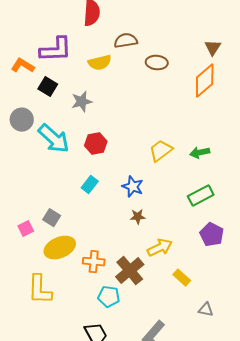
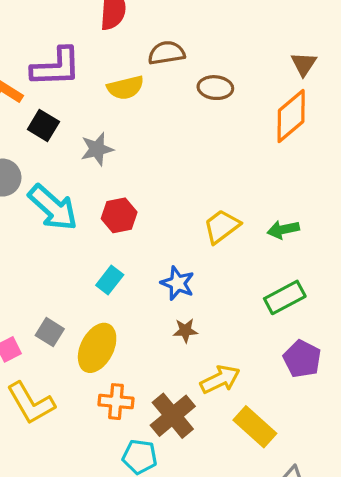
yellow ellipse: (60, 248) -> (97, 348), moved, turned -40
yellow rectangle: (182, 278) -> (255, 427), size x1.5
yellow L-shape: (40, 290) -> (31, 403), moved, turned -32

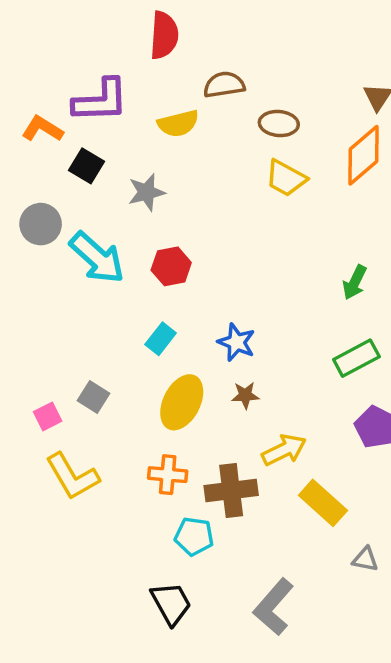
yellow trapezoid: (222, 226) -> (286, 178), moved, turned -114
green arrow: (283, 230) -> (355, 282), turned -52
yellow ellipse: (97, 348) -> (182, 402), moved
brown cross: (173, 416) -> (231, 491), turned 33

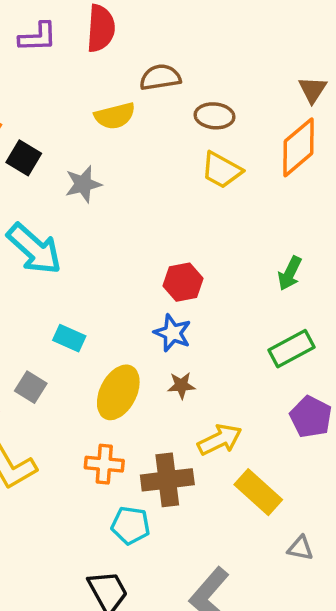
purple L-shape: (101, 101) -> (38, 37), moved, size x0.7
red hexagon: (171, 266) -> (183, 282), moved
cyan rectangle: (161, 339) -> (69, 338), moved, turned 76

